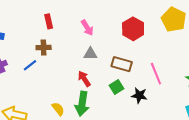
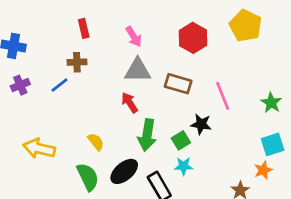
gray triangle: (90, 54) -> (138, 70), size x1.5
green square: (116, 87) -> (181, 140), moved
green arrow: (82, 104) -> (147, 135), moved

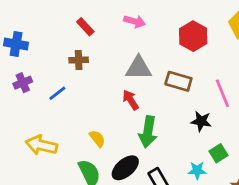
red rectangle: (84, 28) -> (85, 27), turned -30
pink arrow: (134, 37) -> (135, 21), moved, turned -42
blue line: (59, 85) -> (57, 93), moved
green square: (181, 140) -> (218, 153), moved
cyan star: (184, 166) -> (197, 170), moved

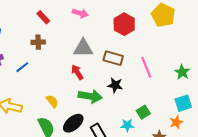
black star: (201, 121) -> (115, 85), moved
green arrow: (148, 132) -> (90, 96), turned -90

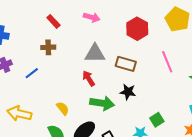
pink line: (146, 67) -> (167, 62), moved

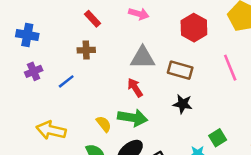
green arrow: (102, 103) -> (133, 118), moved

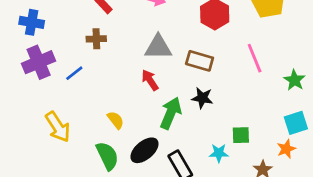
purple cross: (34, 71) -> (39, 62), size x1.6
green arrow: (133, 118) -> (171, 113), moved, turned -76
yellow arrow: (51, 130) -> (58, 127), turned -136
green square: (218, 138) -> (241, 135), turned 30

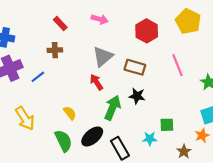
gray triangle: (158, 47) -> (103, 57), turned -40

